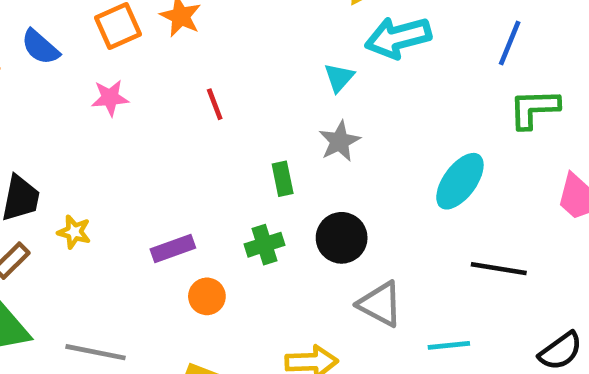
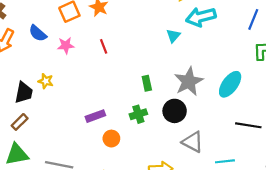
blue semicircle: (40, 47) -> (38, 33), moved
red line: (215, 104) -> (104, 46), moved
gray star: (340, 141) -> (189, 82), moved, size x1.5
yellow star: (74, 232) -> (46, 81), moved

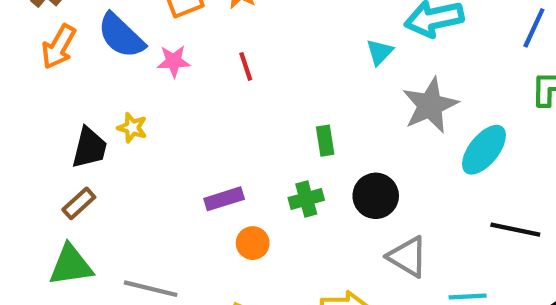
blue semicircle: (38, 33) -> (121, 36), size x1.4
gray star: (189, 82) -> (430, 105), moved

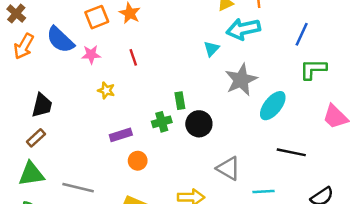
yellow star: (132, 128) -> (106, 90), moved
black circle: (376, 196) -> (199, 124), moved
green cross: (306, 199) -> (162, 122), moved

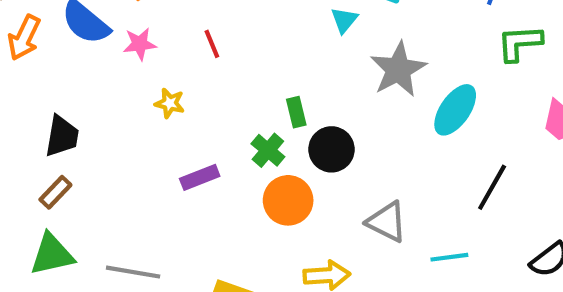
green cross: (162, 122) -> (268, 150), turned -30
black line: (291, 152) -> (492, 187), turned -68
orange circle: (138, 161) -> (288, 200), moved, size x1.5

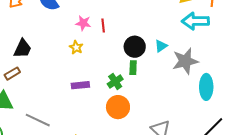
cyan triangle: (344, 20) -> (161, 46), moved
pink star: (140, 44) -> (83, 23), moved
cyan ellipse: (455, 110) -> (206, 87), turned -50
black circle: (331, 149) -> (135, 47), moved

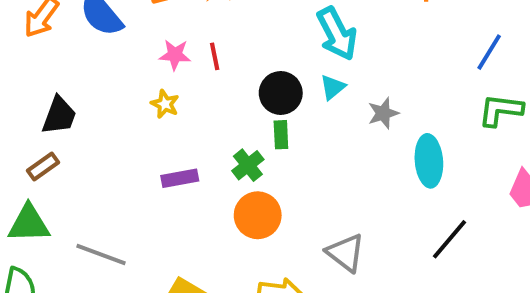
cyan arrow: (195, 21) -> (337, 34), moved, turned -112
gray star: (185, 61) -> (383, 113), size x0.6

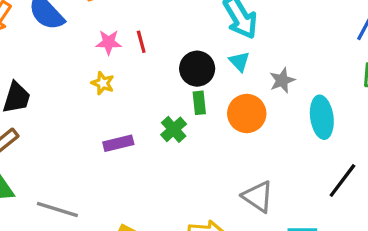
cyan triangle: (333, 87) -> (239, 61), turned -30
orange circle: (258, 215) -> (247, 114), moved

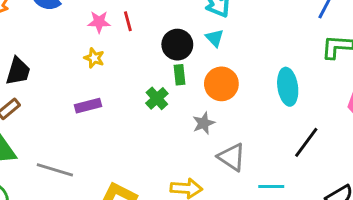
gray star: (282, 80) -> (204, 123), moved
purple rectangle: (118, 143) -> (88, 106), moved

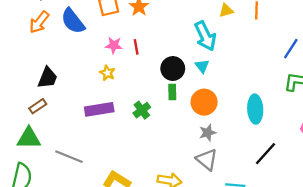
green cross: (157, 98) -> (142, 110), moved
purple rectangle: (88, 106) -> (99, 109), size x1.4
gray star: (204, 123) -> (208, 133), moved

